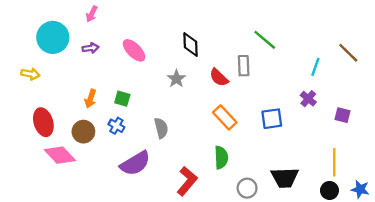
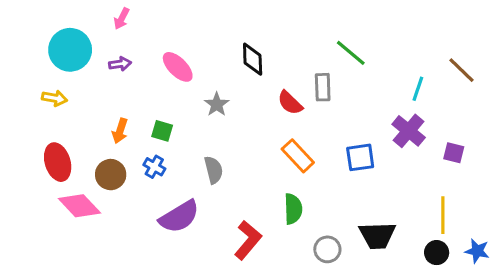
yellow arrow: (30, 74) -> (54, 98), moved
gray star: (176, 79) -> (217, 104), moved
purple cross: (308, 99) -> (409, 131), size x1.5

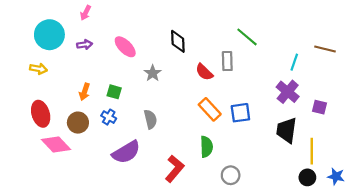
brown line: (462, 70) -> (325, 49), turned -30
blue square: (360, 157) -> (240, 113), moved
black trapezoid: (377, 235) -> (287, 130), moved, turned 100

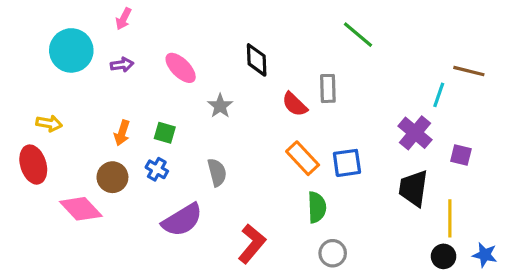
green line: (247, 37) -> (358, 35), moved
cyan line: (294, 62) -> (439, 95), moved
yellow arrow: (38, 69) -> (49, 123), moved
red ellipse: (41, 114) -> (33, 165), moved
green semicircle: (206, 147) -> (317, 207), moved

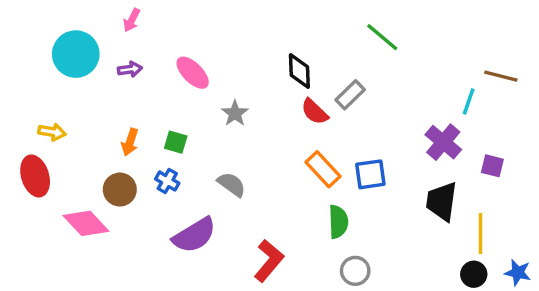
black diamond: (257, 60) -> (299, 71), moved
gray rectangle: (328, 88) -> (350, 95), turned 48
gray semicircle: (217, 172) -> (232, 184), turned -40

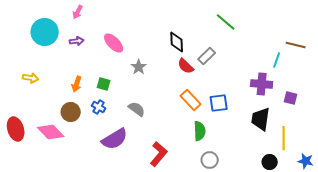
purple cross: (443, 142) -> (262, 84), turned -35
red ellipse: (35, 176) -> (16, 129), moved
black circle: (474, 274) -> (270, 162), moved

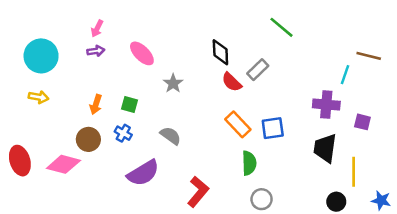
pink arrow: (78, 12) -> (97, 29), moved
cyan circle: (45, 32) -> (41, 56), moved
pink diamond: (51, 132) -> (63, 164), turned -32

